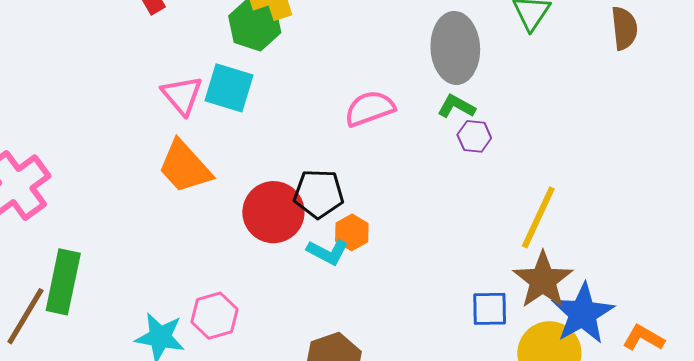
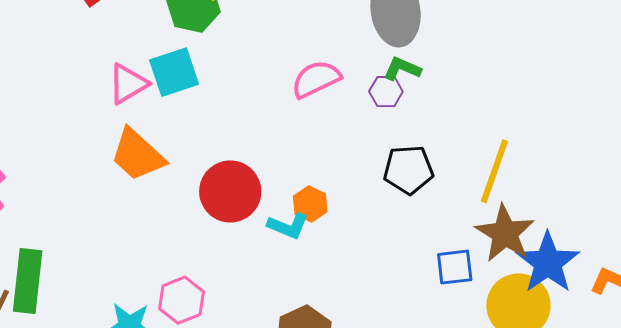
cyan square: (229, 88) -> (174, 72), turned -30
pink triangle: (182, 95) -> (128, 84), turned 45
purple hexagon: (474, 136) -> (386, 92), moved
black pentagon: (319, 194) -> (408, 170), moved

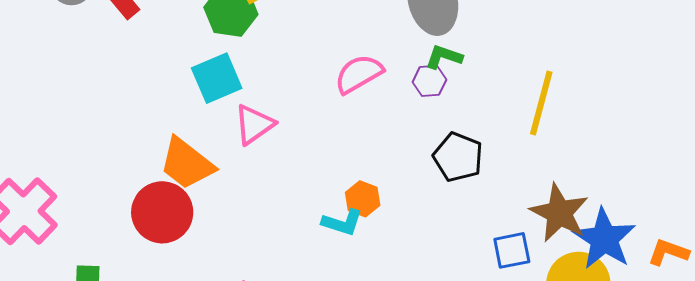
pink triangle: (128, 84) -> (254, 125), moved
black pentagon: (408, 170) -> (458, 157), turned 30
yellow line: (494, 171) -> (541, 103), moved
red circle: (230, 191) -> (162, 212), moved

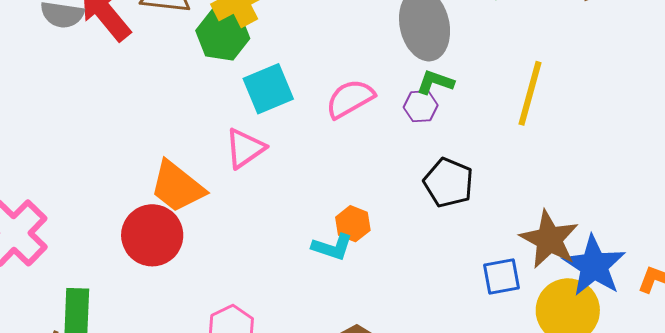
cyan square: (217, 78) -> (268, 89), moved
yellow line: (541, 103) -> (530, 93), moved

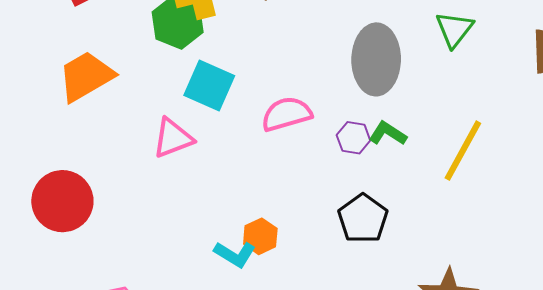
green L-shape: (435, 82) -> (388, 134), moved
cyan square: (268, 89) -> (209, 85), turned 33
orange trapezoid: (177, 187) -> (86, 76), moved, turned 98

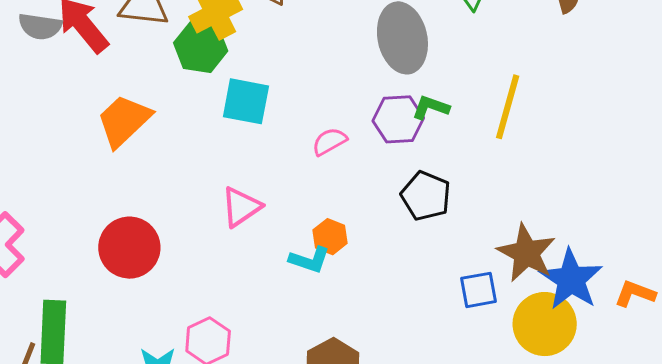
pink semicircle: (287, 114) -> (329, 141), moved, size x0.7
pink triangle: (173, 138) -> (241, 207), moved
purple hexagon: (353, 138) -> (398, 119), size x1.5

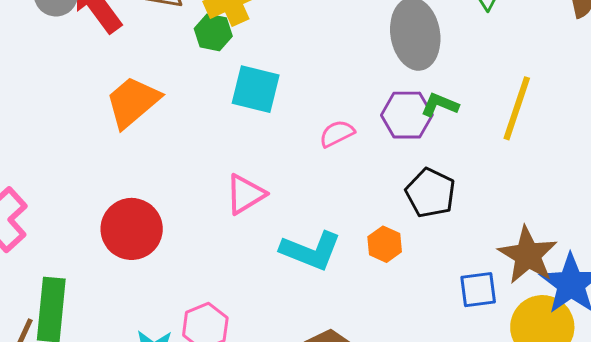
green hexagon: (201, 47) -> (213, 32), size x0.7
orange hexagon: (330, 237) -> (385, 244), moved
cyan L-shape: (309, 260) -> (311, 251), size x1.5

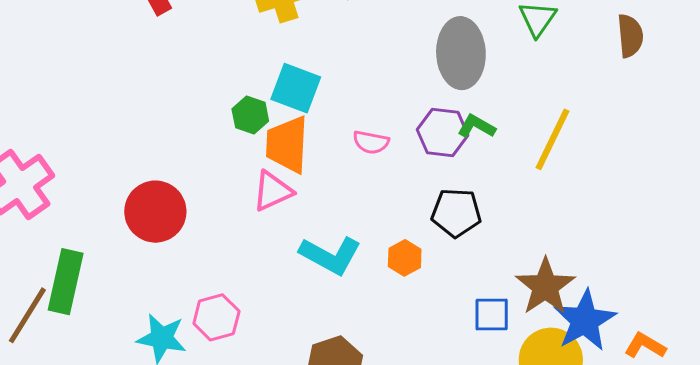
green hexagon: (213, 32) -> (250, 115), moved
orange trapezoid: (133, 102) -> (287, 144), moved, turned -54
pink semicircle: (337, 134) -> (371, 142), turned -150
black pentagon: (430, 193) -> (456, 213), turned -30

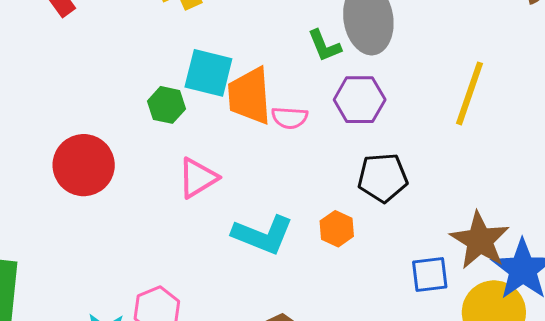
green L-shape: (477, 126) -> (324, 46), moved, turned -135
orange trapezoid: (287, 144) -> (250, 96), moved
red circle: (155, 212) -> (84, 165), moved

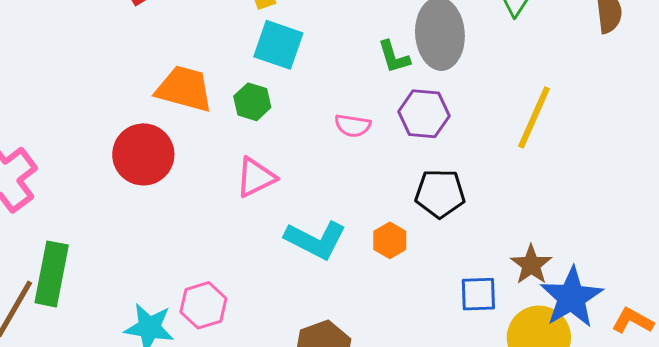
cyan square: (208, 73) -> (278, 45), moved
orange trapezoid: (250, 96) -> (184, 89), moved, turned 104
green hexagon: (167, 105) -> (252, 102), moved
brown star: (480, 240) -> (531, 265), size x0.7

